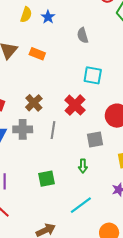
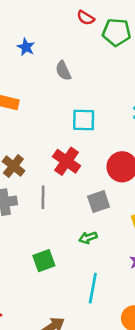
blue star: (48, 17) -> (26, 47), moved
green arrow: (83, 166) -> (88, 238), turned 80
cyan line: (81, 205) -> (93, 288), turned -35

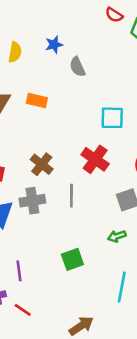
blue star: (26, 47) -> (54, 45), turned 30
gray semicircle: (63, 71) -> (77, 67), moved

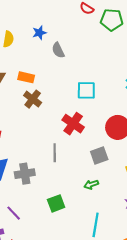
brown cross: (42, 164) -> (33, 99), moved
gray cross: (32, 201) -> (25, 174), moved
purple line: (19, 271) -> (14, 213), turned -35

